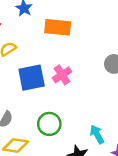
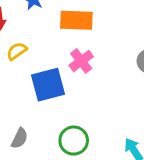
pink cross: (62, 75) -> (81, 61), moved

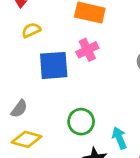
green circle: (74, 141) -> (81, 122), moved

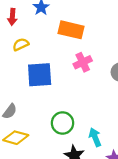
pink cross: (87, 50) -> (83, 62), moved

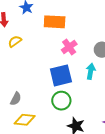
blue square: (40, 75) -> (61, 75), moved
cyan arrow: (95, 137) -> (91, 71), moved, turned 42

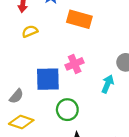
pink cross: (69, 47) -> (75, 64), moved
blue square: (61, 75) -> (48, 79), moved

